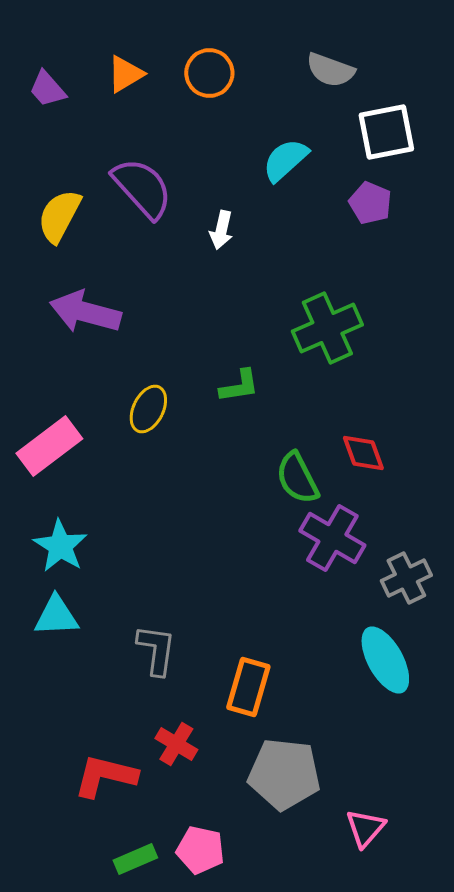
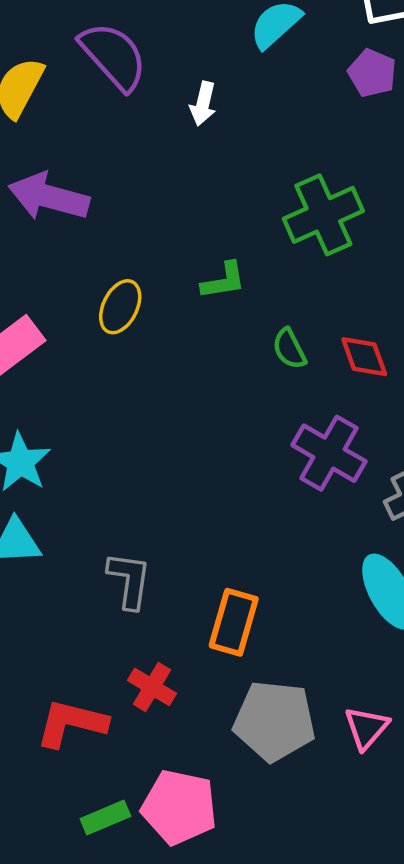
green semicircle: (297, 478) -> (289, 349), moved, size x0.7
pink triangle: (365, 828) -> (366, 728), moved
pink pentagon: (200, 850) -> (179, 807), size x1.4

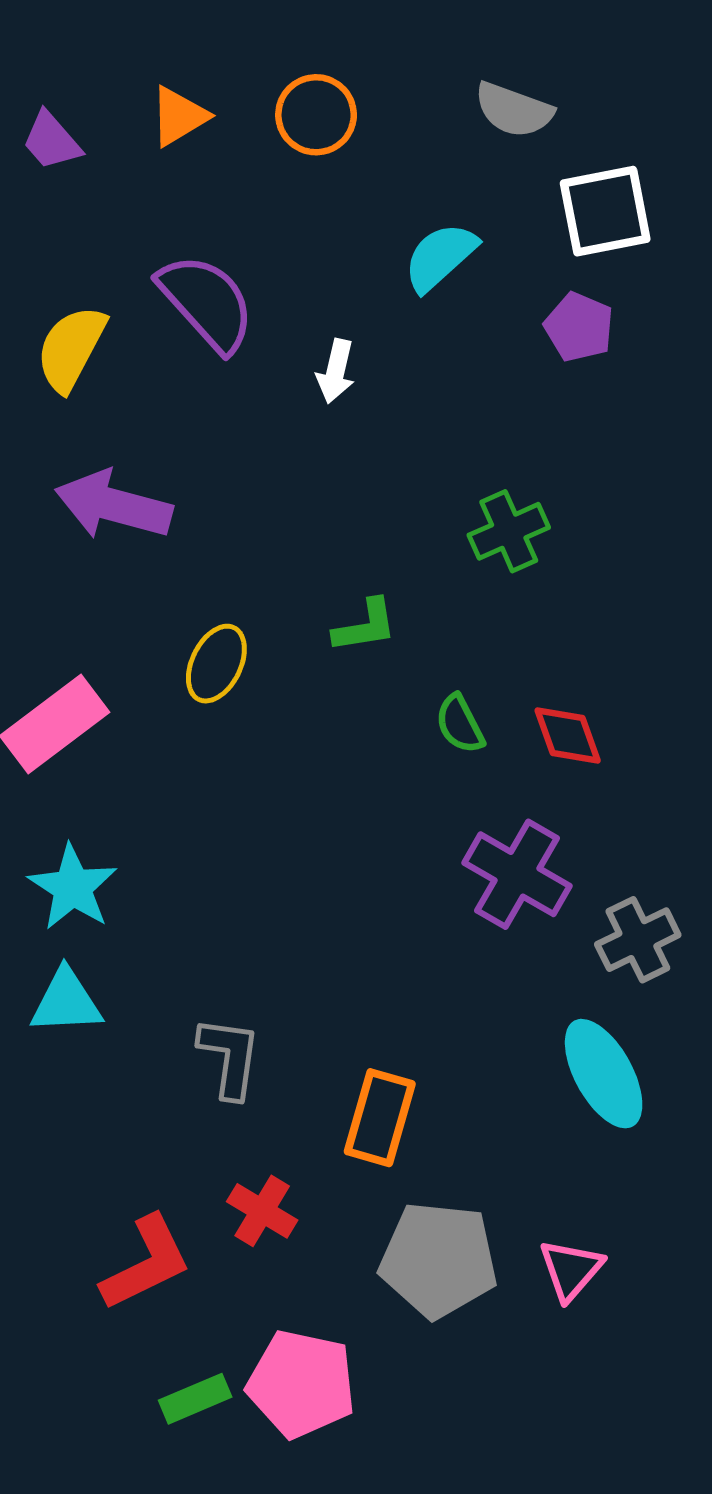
green cross: (323, 215) -> (509, 531), size x0.7
red L-shape: (71, 723) -> (146, 1263), turned 140

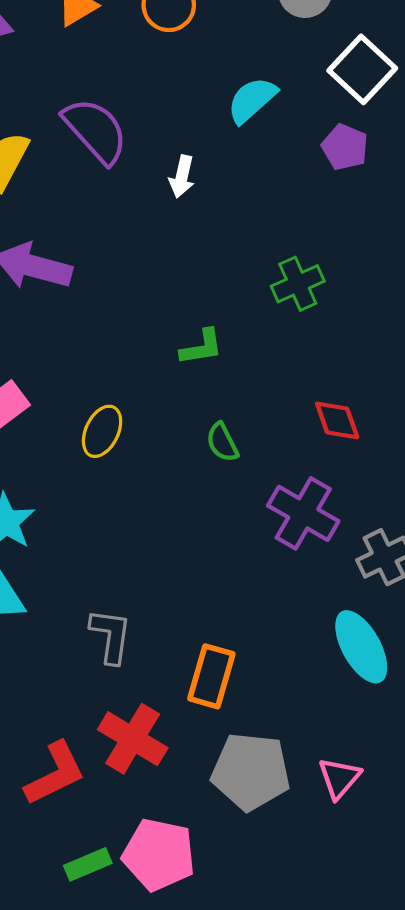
white square: (605, 211) -> (362, 69), turned -36
yellow ellipse: (216, 664) -> (102, 431), moved
green semicircle: (460, 724) -> (222, 442), moved
red cross: (262, 1211) -> (133, 739), size x1.5

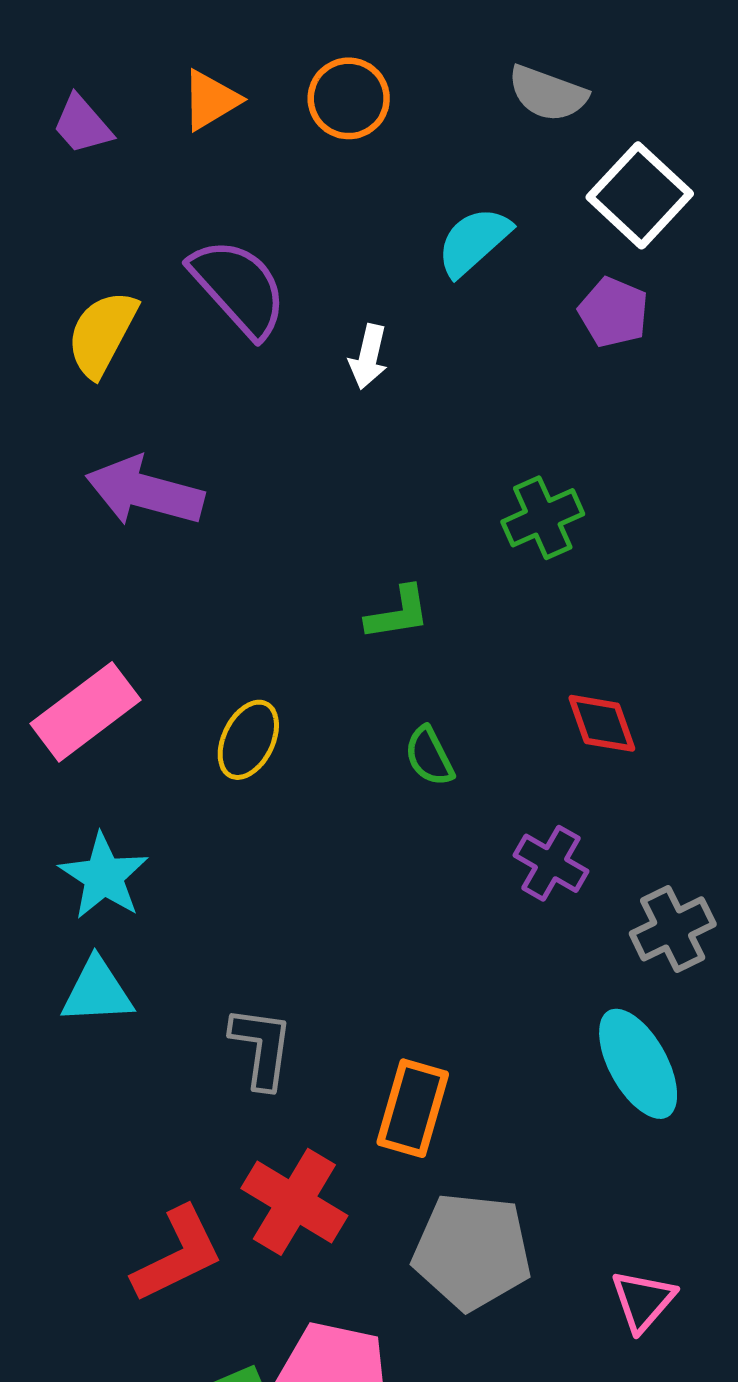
purple cross: (303, 513) -> (551, 863), size x0.7
pink triangle: (339, 778) -> (643, 1301), moved

